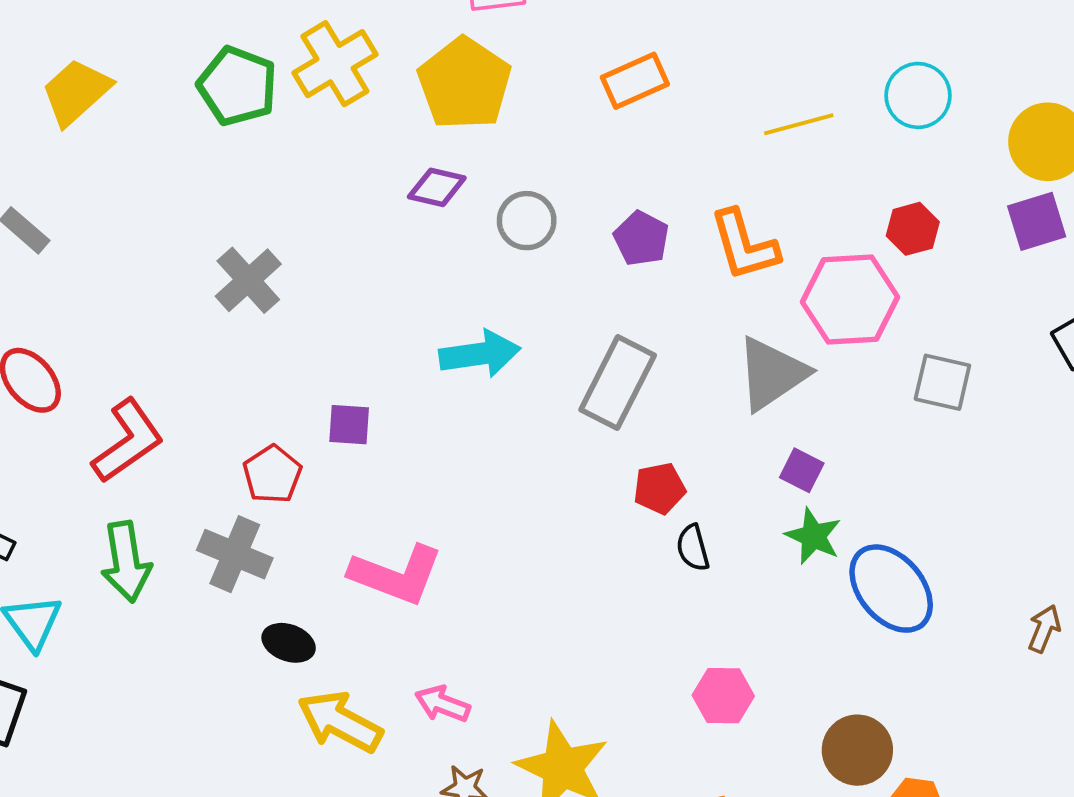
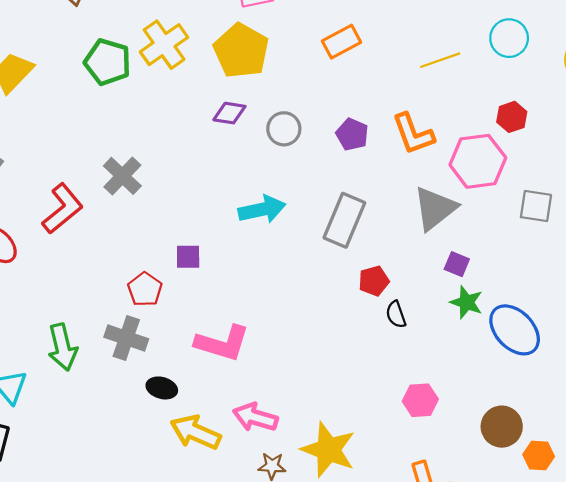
red L-shape: (128, 441) -> (63, 209), moved
pink arrow: (443, 704) -> (255, 417), size x1.4

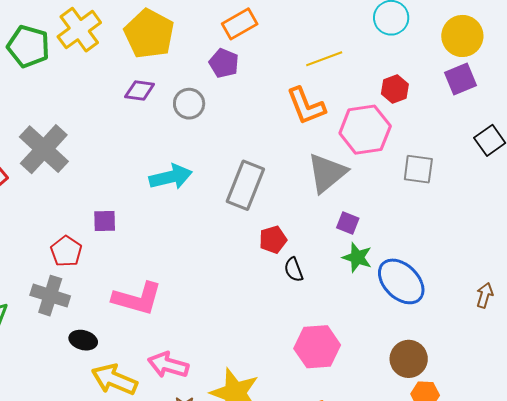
yellow line: (440, 60) -> (324, 59), moved
purple pentagon: (352, 134) -> (224, 63), moved
gray cross: (122, 176) -> (44, 149), size x1.4
pink hexagon: (420, 400) -> (317, 347), size x1.4
brown circle: (502, 427) -> (409, 359), moved

